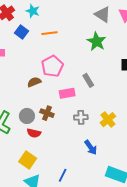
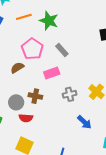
green star: (96, 41) -> (49, 21), moved
gray rectangle: (88, 80) -> (62, 50), moved

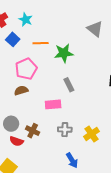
green star: (49, 21) -> (64, 53), turned 30
pink pentagon: (32, 49) -> (26, 69), moved
brown cross: (35, 96) -> (33, 131), moved

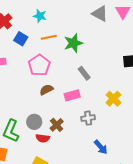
cyan star: (26, 20) -> (40, 16), moved
brown semicircle: (21, 90) -> (46, 90), moved
brown cross: (33, 131) -> (57, 125), turned 32
yellow cross: (91, 134) -> (113, 99), moved

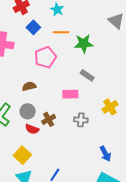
gray rectangle: (84, 73) -> (87, 75), turned -32
brown semicircle: (46, 90) -> (29, 86), moved
blue arrow: (101, 147) -> (105, 154), moved

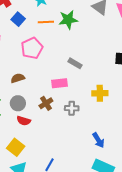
green star: (84, 44) -> (68, 20), moved
yellow cross: (110, 107) -> (100, 93), turned 35
brown cross: (49, 119) -> (46, 103), moved

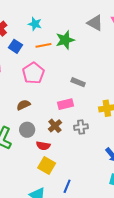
red semicircle: (24, 121) -> (43, 146), moved
yellow square: (16, 147) -> (47, 166), moved

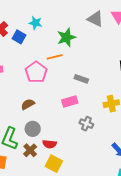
orange line: (43, 45) -> (55, 57), moved
blue square: (15, 46) -> (19, 37), moved
brown cross: (55, 126) -> (30, 150), moved
gray cross: (81, 127) -> (86, 124), turned 32

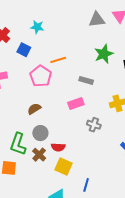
gray triangle: (95, 19) -> (97, 20), turned -30
blue square: (19, 37) -> (24, 50), moved
green star: (66, 37) -> (104, 54), moved

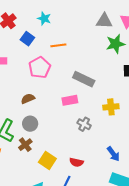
green star: (104, 54) -> (115, 44), moved
orange line: (58, 60) -> (58, 45), moved
gray rectangle: (86, 80) -> (84, 79), size x1.5
red semicircle: (58, 147) -> (76, 162), moved

